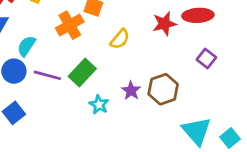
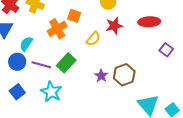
red star: (164, 24) -> (114, 26), moved
purple square: (206, 59) -> (166, 50), moved
cyan star: (99, 105) -> (51, 92), moved, size x1.5

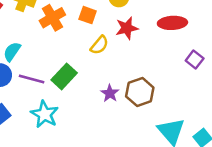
orange square: (74, 16) -> (88, 15), moved
orange cross: (57, 29) -> (52, 18), moved

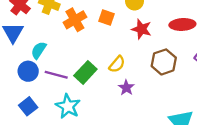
red star: (127, 28) -> (142, 29), turned 30
yellow semicircle: (99, 45) -> (117, 64), moved
brown hexagon: (140, 92) -> (164, 62), moved

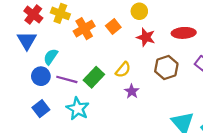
orange square: (106, 17) -> (113, 26), turned 32

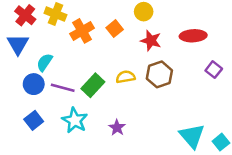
brown hexagon: (166, 68) -> (159, 74), moved
yellow semicircle: (123, 70) -> (125, 77), turned -140
purple star: (132, 91) -> (117, 128), moved

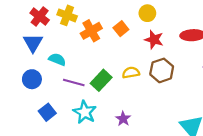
cyan semicircle: (45, 62) -> (57, 59), turned 77
blue circle: (34, 84) -> (32, 79), moved

